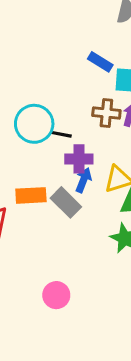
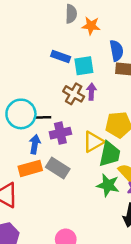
brown cross: (106, 113) -> (74, 94), turned 36
blue arrow: (84, 180) -> (35, 144), moved

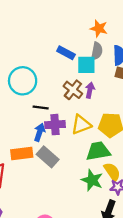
gray semicircle: (71, 14) -> (97, 51), moved
cyan circle: (21, 114) -> (23, 81), moved
yellow triangle: (93, 142) -> (81, 125), moved
blue arrow: (35, 144) -> (40, 132), moved
green trapezoid: (110, 154) -> (98, 151), turned -120

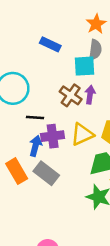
orange star: (99, 29) -> (96, 24), turned 30
blue rectangle: (66, 53) -> (50, 44), moved
orange rectangle: (22, 153) -> (17, 171), turned 70

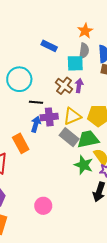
gray rectangle: (46, 173) -> (69, 137), moved

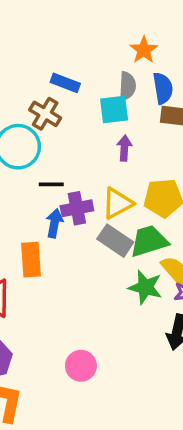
orange star: (85, 31) -> (144, 50), moved
brown cross: (64, 86) -> (45, 114), moved
orange rectangle: (21, 143) -> (31, 260), turned 30

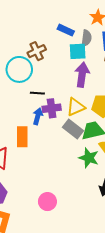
blue rectangle: (65, 83) -> (66, 30), moved
brown cross: (45, 114) -> (37, 51), turned 30
purple arrow: (124, 148) -> (82, 75), size x1.6

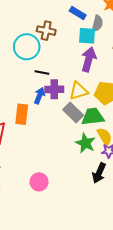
brown cross: (37, 51) -> (46, 31), turned 30

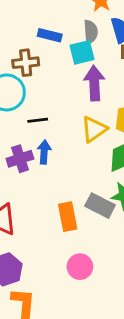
blue rectangle: (78, 13) -> (50, 35), moved
purple cross: (54, 89) -> (20, 159), moved
gray rectangle: (73, 112) -> (100, 206), moved
orange rectangle: (22, 114) -> (68, 217), moved

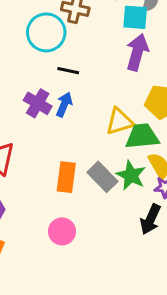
yellow triangle: (94, 129) -> (119, 122), moved
purple cross: (20, 159) -> (38, 103), turned 30

